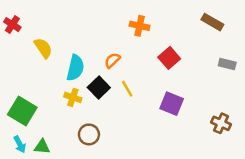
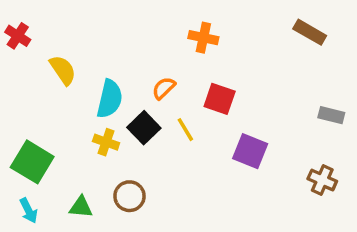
red square: (169, 58) -> (220, 99), moved, turned -30
gray rectangle: (227, 64) -> (331, 115), moved
green triangle: (42, 147) -> (81, 207), moved

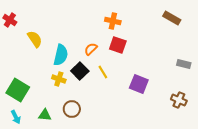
red square: (220, 99) -> (118, 45), moved

